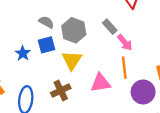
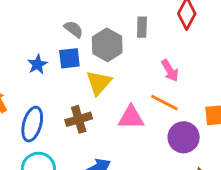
gray rectangle: (110, 27) -> (142, 27), moved, turned 35
orange line: (124, 68) -> (164, 103), turned -65

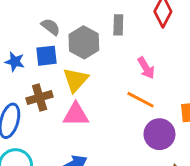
blue star: (38, 64) -> (15, 62), turned -30
pink triangle: (131, 117) -> (76, 115), moved
brown cross: (79, 119) -> (40, 98), moved

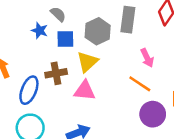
gray rectangle: (118, 25) -> (128, 20), size x1.5
gray semicircle: (51, 27) -> (58, 14), moved
blue star: (15, 62) -> (40, 31), moved

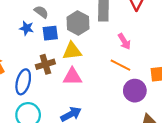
yellow triangle: (87, 62) -> (72, 51), turned 42

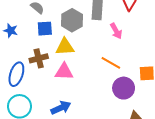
blue star: (27, 28) -> (11, 31), moved
pink arrow: (124, 41) -> (116, 31), moved

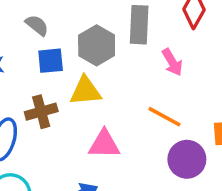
pink triangle: (64, 72) -> (104, 144), moved

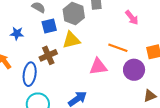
pink arrow: (172, 62) -> (132, 18), moved
pink triangle: (104, 144) -> (98, 67), moved

